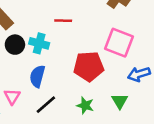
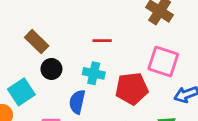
cyan cross: (39, 43) -> (94, 73), moved

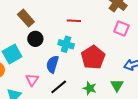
pink square: (163, 62) -> (121, 29), moved, size x0.7
red pentagon: (132, 89) -> (93, 57), turned -30

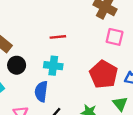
red pentagon: (93, 57) -> (104, 74), moved

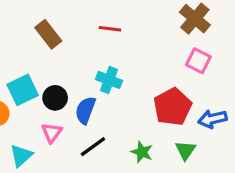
red line: (58, 37) -> (110, 29), moved
black circle: (17, 65) -> (55, 98), moved

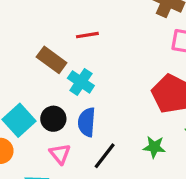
brown rectangle: (48, 34) -> (52, 60), moved
cyan cross: (109, 80) -> (81, 82), moved, turned 30

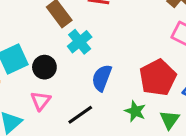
blue semicircle: (87, 122) -> (102, 78), moved
green star: (154, 147) -> (135, 111), moved

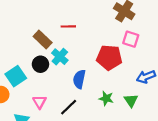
black circle: (44, 67) -> (40, 64), moved
red pentagon: (158, 78) -> (109, 58), moved, turned -30

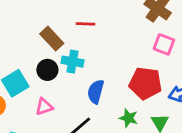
cyan cross: (60, 57) -> (73, 62), turned -35
red pentagon: (109, 58) -> (145, 83), moved
pink triangle: (40, 102) -> (44, 107), moved, turned 40

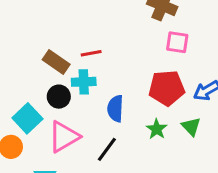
red line: (85, 24) -> (91, 53), moved
pink triangle: (44, 107) -> (64, 137), size x1.6
green star: (129, 118) -> (157, 129), turned 30

